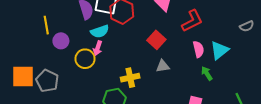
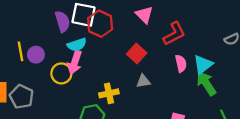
yellow line: (46, 25) -> (20, 51), moved
pink arrow: (98, 48) -> (75, 62), size x1.5
green arrow: (207, 73) -> (206, 83), moved, size x1.6

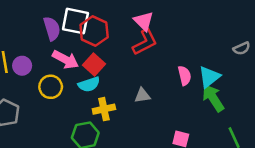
red L-shape: (174, 34) -> (145, 42), moved
cyan semicircle: (77, 45) -> (89, 84), moved
red square: (137, 54) -> (94, 64), moved
pink arrow: (75, 62) -> (66, 60), moved, turned -80

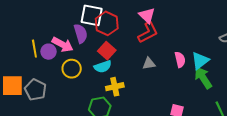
purple semicircle: (52, 29) -> (81, 33), moved
pink arrow: (66, 60) -> (63, 45), moved
gray triangle: (142, 95) -> (149, 64), moved

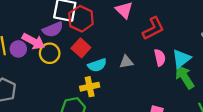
red L-shape: (148, 32) -> (153, 28), moved
purple semicircle: (81, 33) -> (53, 29), turned 84
cyan semicircle: (103, 67) -> (97, 65), moved
yellow circle: (72, 69) -> (50, 53), moved

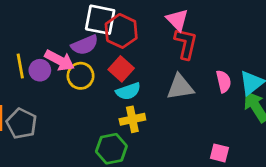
red L-shape: (153, 28) -> (186, 44), moved, turned -50
gray triangle: (126, 62) -> (180, 87), size x1.5
cyan semicircle: (97, 65) -> (128, 91), moved

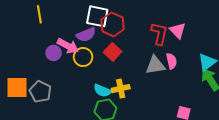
pink triangle: (177, 20) -> (178, 31), moved
yellow line: (20, 66) -> (39, 14), moved
pink semicircle: (224, 81) -> (172, 61), moved
cyan semicircle: (128, 91) -> (102, 91), moved, turned 42

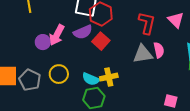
pink triangle: (178, 31) -> (176, 20), moved
purple semicircle: (86, 35) -> (83, 32), moved
pink arrow: (68, 46) -> (57, 35), turned 90
yellow circle: (83, 57) -> (59, 74), moved

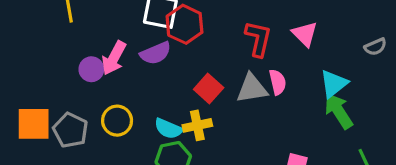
red square: (101, 41) -> (209, 89), moved

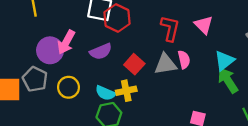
purple semicircle: (156, 53) -> (101, 51), moved
purple circle: (91, 69) -> (50, 50), size x1.5
gray pentagon: (71, 130) -> (35, 79), moved

